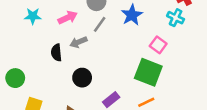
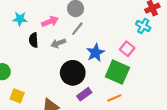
blue star: (132, 15) -> (95, 53), moved
black semicircle: (56, 53) -> (34, 40), moved
black circle: (82, 78) -> (73, 73), moved, size x1.5

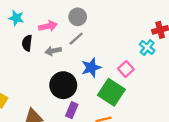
purple rectangle: (84, 94) -> (72, 110), turned -40

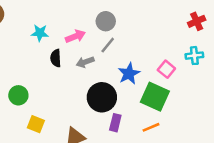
cyan cross: (147, 47) -> (194, 56), moved, turned -35

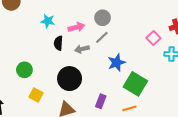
pink square: (166, 69) -> (153, 38), moved
black circle: (102, 97) -> (70, 79), moved

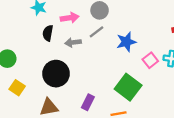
pink square: (153, 38) -> (150, 60), moved
blue star: (117, 63) -> (126, 42), moved

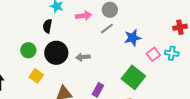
black semicircle: (48, 33) -> (47, 26), moved
gray arrow: (73, 42) -> (83, 57), moved
black circle: (56, 74) -> (56, 53), moved

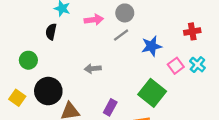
red cross: (180, 27) -> (192, 31), moved
black circle: (56, 53) -> (48, 91), moved
cyan cross: (172, 53) -> (197, 65), turned 32
yellow square: (36, 76) -> (17, 98), moved

